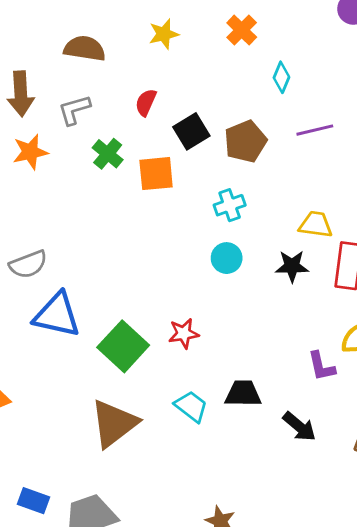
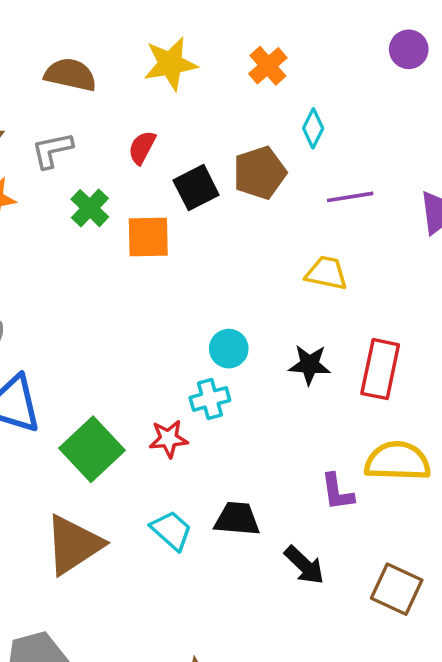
yellow star: (164, 34) -> (170, 64), size x1.4
brown pentagon: (245, 141) -> (260, 173), moved
cyan cross: (230, 205) -> (210, 399), moved
yellow trapezoid: (316, 225) -> (326, 273), moved

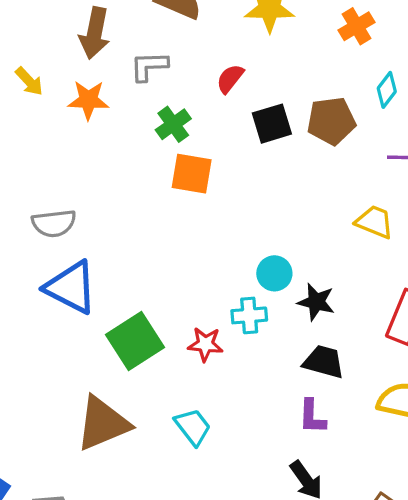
orange square: (148, 237) -> (192, 174), moved
black star: (309, 365) -> (316, 302), moved
purple L-shape: (337, 492) -> (312, 417), moved
black trapezoid: (237, 519) -> (324, 362), moved

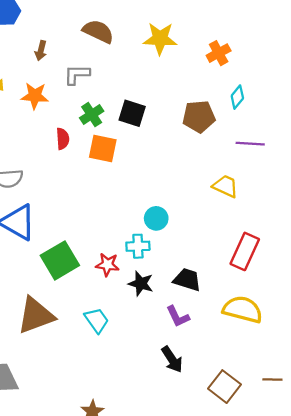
brown arrow: (95, 33) -> (41, 51), size x0.6
red semicircle: (230, 79) -> (63, 139), moved, turned 135
black square: (272, 124) -> (132, 113), moved, turned 32
black star: (316, 302) -> (141, 284), moved
purple L-shape: (312, 417) -> (178, 316), turned -30

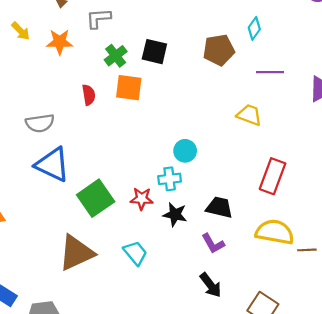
red semicircle: (63, 139) -> (89, 95), moved
brown line: (272, 380) -> (307, 250), moved

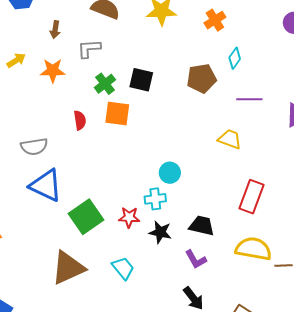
yellow arrow: (21, 31) -> (16, 60), turned -78

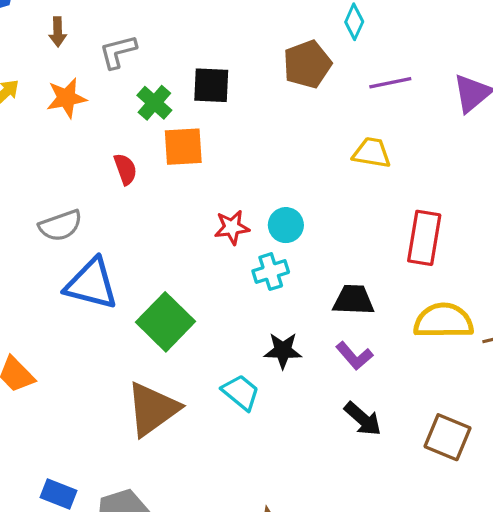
red star: (129, 217) -> (232, 227), moved
black star: (160, 232) -> (283, 351), moved

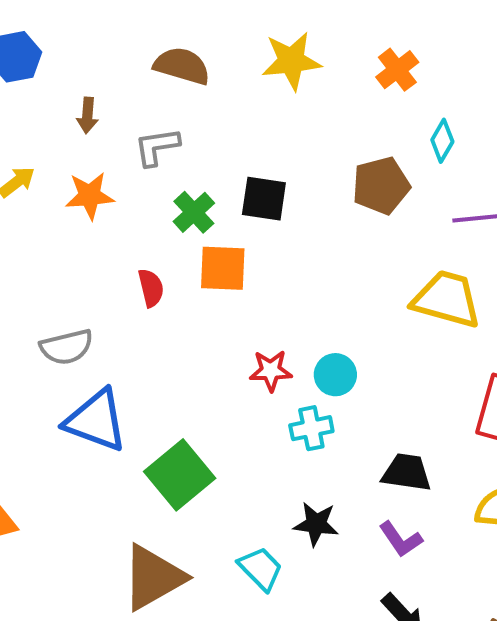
yellow trapezoid: (372, 153) -> (447, 299), size x1.5

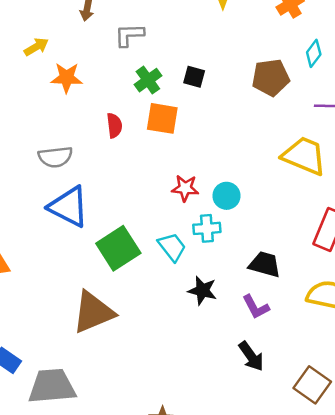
orange star: (90, 196) -> (67, 78), moved
black square: (264, 199) -> (194, 77), size x0.7
cyan trapezoid: (261, 569) -> (172, 247), moved

